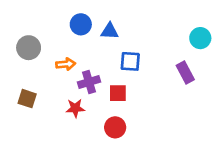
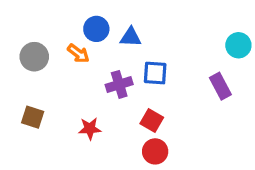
orange arrow: (66, 64) -> (78, 53), moved, turned 42
purple cross: (89, 82) -> (119, 84), moved
red square: (118, 93) -> (152, 120), moved, turned 30
red circle: (115, 127) -> (155, 151), moved

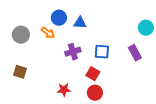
blue square: (155, 73) -> (102, 52), moved
red star: (90, 129) -> (64, 90), moved

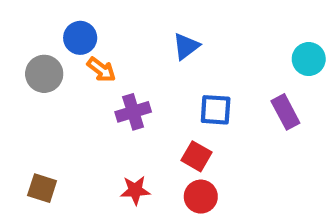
blue circle: (59, 18) -> (80, 38), moved
blue triangle: (80, 23) -> (186, 46), moved, turned -40
purple cross: (73, 52) -> (133, 112), moved
brown square: (20, 72) -> (42, 188), moved

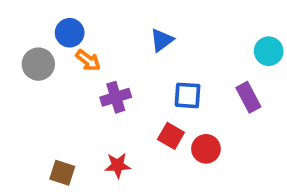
brown square: (42, 188) -> (62, 173), moved
red circle: (201, 197) -> (206, 149), moved

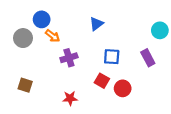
brown square: (62, 173) -> (25, 85), moved

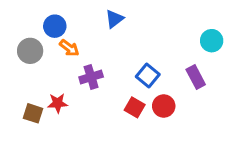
blue triangle: (96, 24) -> (114, 19), moved
blue square: (112, 57) -> (148, 76), turned 35
red circle: (123, 88) -> (164, 106), moved
red star: (70, 98) -> (58, 103), moved

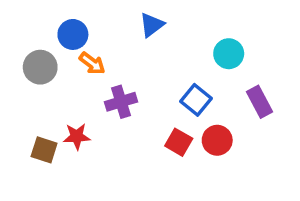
cyan circle: (212, 41) -> (229, 54), moved

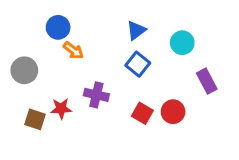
blue triangle: (152, 25) -> (136, 30), moved
gray circle: (40, 67) -> (24, 70), moved
blue square: (196, 100) -> (138, 64), moved
purple cross: (121, 102) -> (96, 95), moved, turned 30

